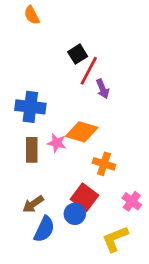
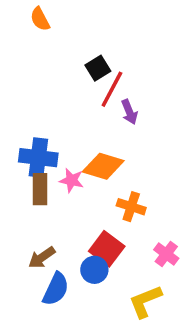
blue cross: (30, 107) -> (38, 158), moved

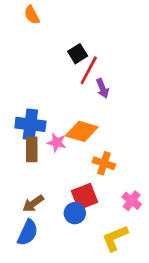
red square: (107, 249) -> (85, 197), turned 32
blue semicircle: (56, 289) -> (28, 233), moved

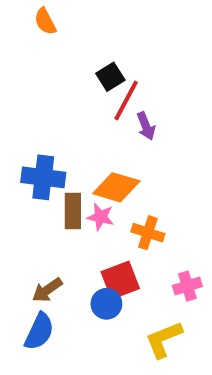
pink star: (57, 142) -> (101, 217), moved
brown rectangle: (32, 149) -> (73, 211), moved
pink cross: (132, 201) -> (187, 286), turned 36

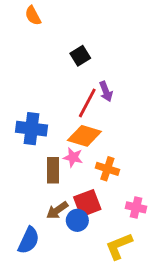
red line: (126, 100) -> (87, 103), moved
brown rectangle: (73, 211) -> (53, 170), moved
pink cross: (187, 286) -> (136, 207), turned 30
brown arrow: (47, 290) -> (57, 210), moved

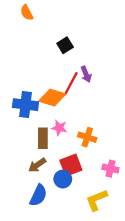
orange diamond: (84, 136) -> (52, 98), moved
brown arrow: (57, 210) -> (37, 165), moved
blue semicircle: (29, 240) -> (38, 195), moved

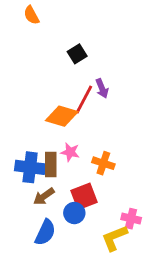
blue cross: (26, 105) -> (30, 167), moved
pink cross: (110, 169) -> (131, 219), moved

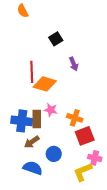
red line: (84, 100) -> (32, 72), moved, turned -30
red square: (84, 196) -> (85, 136), moved
blue semicircle: (45, 232) -> (33, 168), turned -96

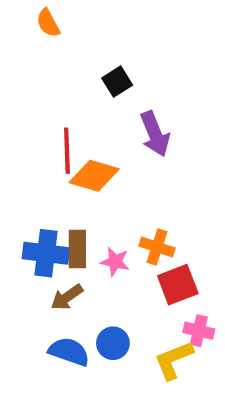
purple arrow: (74, 64) -> (155, 134), size x1.5
pink star: (51, 110) -> (115, 262), moved
blue circle: (54, 154) -> (113, 343), moved

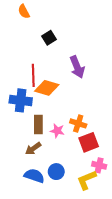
black square: (117, 82) -> (49, 38), moved
blue cross: (46, 253) -> (21, 100), moved

